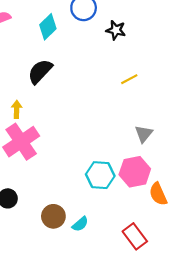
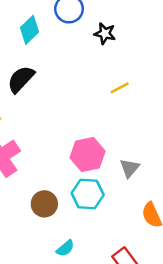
gray triangle: (144, 134) -> (130, 168), moved
pink hexagon: (135, 172) -> (88, 155), moved
brown circle: (53, 216) -> (44, 204), moved

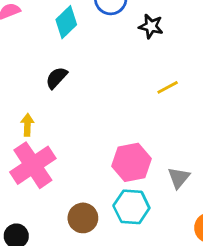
black semicircle: (21, 79) -> (57, 78), size x0.7

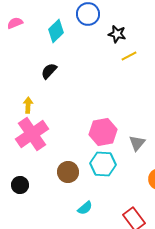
yellow line: (168, 87) -> (129, 56), moved

